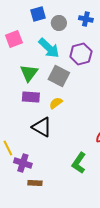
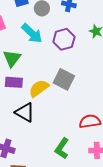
gray square: (59, 76) -> (64, 79), moved
yellow semicircle: (56, 103) -> (39, 88), size x1.5

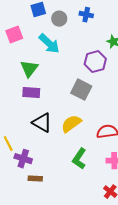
purple hexagon: (64, 39) -> (95, 62), moved
yellow semicircle: (39, 88) -> (71, 124), moved

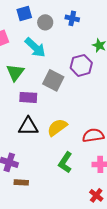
gray square: (81, 90) -> (53, 80), moved
purple rectangle: (31, 93) -> (28, 97), moved
black triangle: (42, 123) -> (28, 126), turned -30

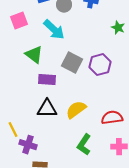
purple hexagon: (81, 65) -> (100, 65), moved
green triangle: (15, 72) -> (34, 55), turned -30

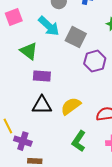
gray square: (72, 63) -> (76, 37), moved

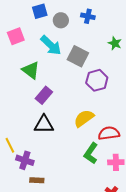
purple rectangle: (42, 76) -> (44, 95), turned -54
yellow semicircle: (71, 106) -> (84, 118), moved
green L-shape: (79, 141) -> (91, 153), moved

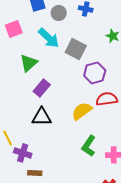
green triangle: (31, 70) -> (29, 63), turned 42
red semicircle: (109, 133) -> (107, 99), moved

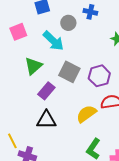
gray circle: (59, 13) -> (68, 23), moved
gray square: (76, 49) -> (69, 72), moved

